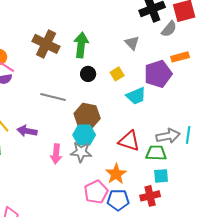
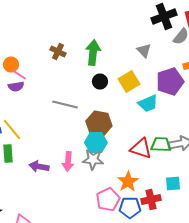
brown cross: (46, 44) -> (58, 52), size x0.6
yellow square: (117, 74) -> (129, 82), size x1.5
purple arrow: (27, 131) -> (39, 166), moved
green trapezoid: (156, 153) -> (161, 144), moved
red cross: (150, 196) -> (151, 200), moved

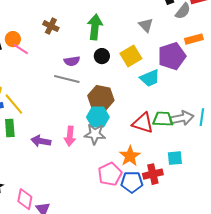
brown cross: (58, 52) -> (51, 26), moved
purple semicircle: (16, 86) -> (72, 61), moved

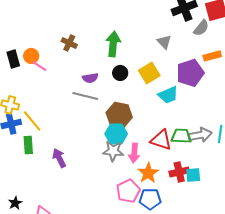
pink arrow: (70, 136) -> (134, 153), moved
purple arrow: (41, 141) -> (59, 158), turned 54
red cross: (153, 174) -> (179, 172), moved

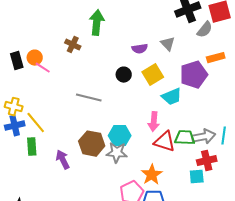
green arrow: (113, 44) -> (97, 23), moved
purple semicircle: (90, 78) -> (140, 49), moved
brown hexagon: (119, 115) -> (92, 144), moved
pink arrow: (134, 153) -> (154, 122), moved
red cross: (179, 172) -> (207, 161), moved

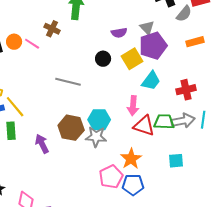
pink line: (43, 68) -> (32, 44), moved
purple pentagon: (194, 75) -> (153, 46), moved
cyan trapezoid: (172, 97) -> (151, 81), turned -30
red cross: (207, 161) -> (186, 90), moved

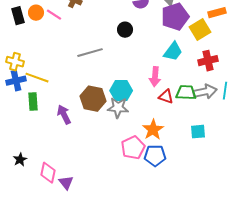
yellow square: (132, 59) -> (200, 30), moved
gray line: (68, 82) -> (90, 53), turned -30
yellow line: (15, 107) -> (37, 78), turned -30
red triangle: (144, 126) -> (166, 97), size x0.7

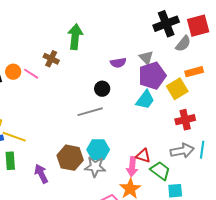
cyan trapezoid: (173, 52) -> (145, 100), moved
gray line: (90, 53) -> (90, 112), moved
pink arrow: (155, 77) -> (132, 167), moved
green trapezoid: (186, 93) -> (160, 171), moved, turned 35

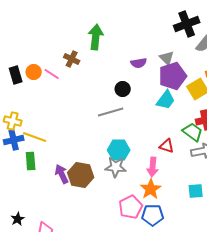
red triangle: (143, 156) -> (167, 146), moved
brown hexagon: (70, 158) -> (81, 175), moved
green trapezoid: (160, 171) -> (193, 132), moved

